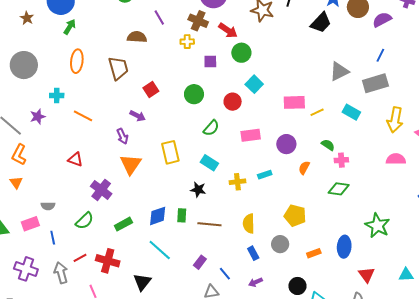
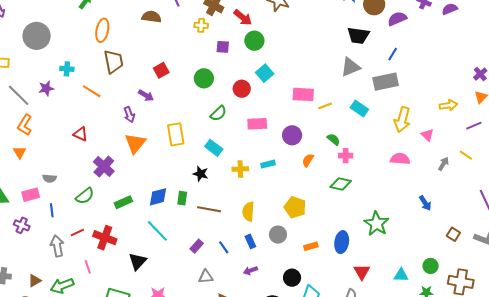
black trapezoid: (321, 23) -> (358, 35), moved, turned 50
orange ellipse: (77, 61) -> (102, 30), moved
brown trapezoid: (118, 68) -> (114, 62), moved
purple cross: (26, 269) -> (22, 225), moved, size x0.7
blue line: (225, 274) -> (224, 247), moved

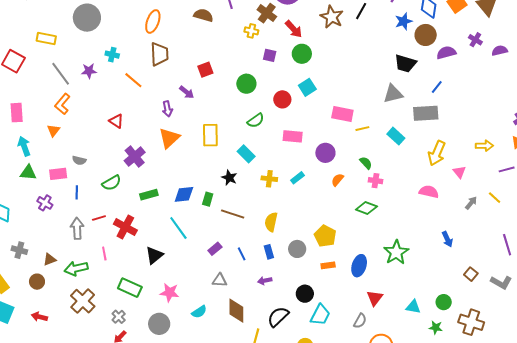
cyan rectangle: (268, 164) -> (298, 178), turned -32
yellow pentagon: (295, 207) -> (325, 236), moved

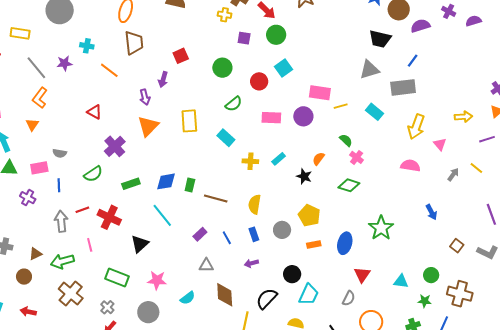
purple arrow: (187, 92) -> (163, 79), turned 70
purple circle: (325, 153) -> (303, 116), moved
black star: (229, 178) -> (304, 176), moved
pink cross: (376, 181) -> (357, 157), turned 32

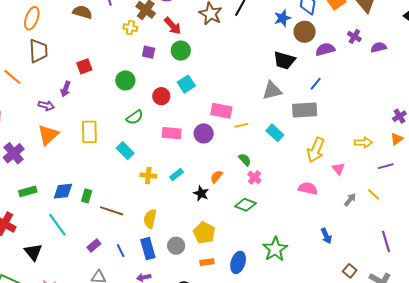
purple arrow: (145, 97) -> (46, 106), turned -63
blue rectangle: (254, 234) -> (148, 249), size x1.5
black triangle: (140, 244) -> (33, 252), turned -30

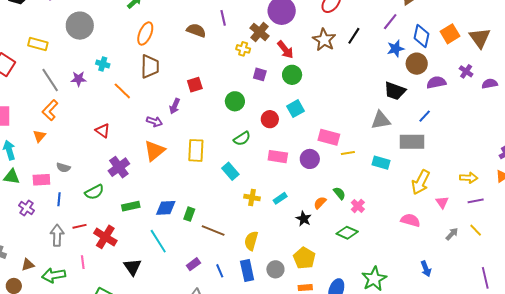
cyan rectangle: (275, 133) -> (381, 163), turned -30
green semicircle: (245, 160) -> (339, 193), moved
purple line: (386, 166) -> (476, 201), moved

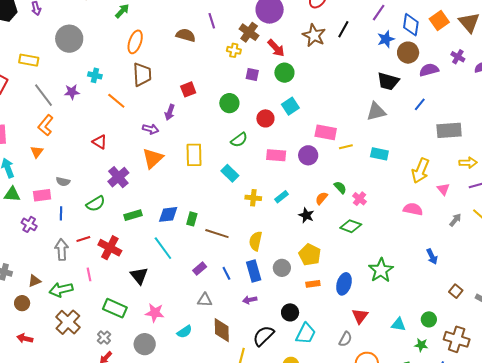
gray rectangle: (412, 142) -> (449, 130), moved

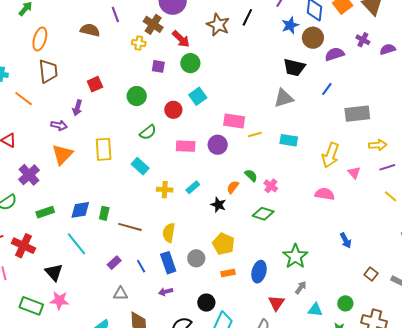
gray arrow: (455, 220) -> (301, 287), moved
pink star: (155, 313) -> (59, 300), moved

